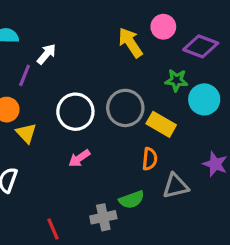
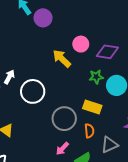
gray circle: (125, 108) -> (64, 119), moved
white circle: (75, 112) -> (33, 91), moved
pink arrow: (79, 158) -> (62, 149), moved

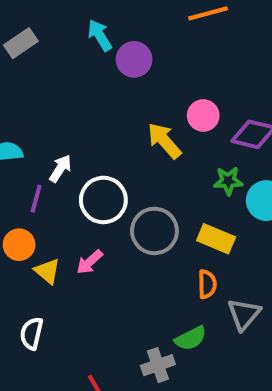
gray circle: (64, 119) -> (154, 231), moved
gray triangle: (109, 145) -> (244, 314), turned -30
pink arrow: (62, 149) -> (90, 262), moved

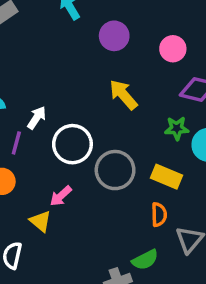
purple circle: (134, 59) -> (114, 36), moved
pink circle: (203, 115) -> (173, 49), moved
yellow triangle: (47, 271) -> (40, 221), moved

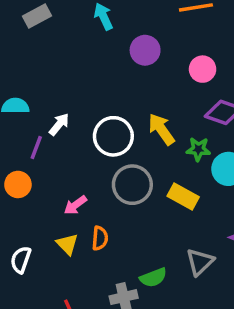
yellow arrow: (123, 95) -> (161, 129), moved
white circle: (72, 144) -> (113, 136), moved
orange semicircle: (159, 215) -> (100, 238), moved
yellow triangle: (40, 221) -> (67, 244), moved

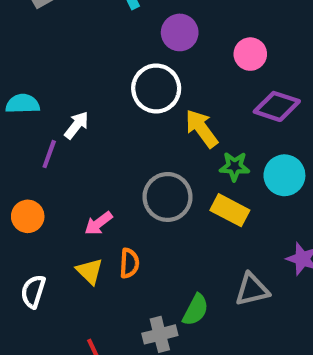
white circle: (113, 136) -> (156, 88), moved
green star: (198, 149) -> (235, 166), moved
orange circle: (18, 184) -> (28, 216), moved
gray triangle: (200, 262) -> (252, 290), turned 32
green semicircle: (153, 277) -> (196, 310), turned -40

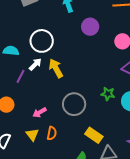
white circle: (156, 88) -> (42, 41), moved
yellow arrow: (202, 129) -> (56, 68), moved
yellow rectangle: (230, 210) -> (94, 135), moved

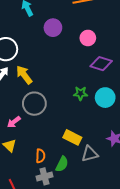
gray circle: (74, 104) -> (34, 104), moved
orange semicircle: (52, 133) -> (40, 156), moved

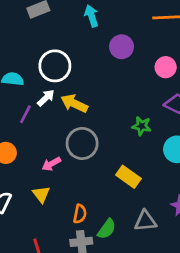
yellow arrow: (24, 75) -> (74, 103), turned -36
green star: (81, 93) -> (142, 126), moved
yellow rectangle: (72, 137) -> (128, 177), moved

